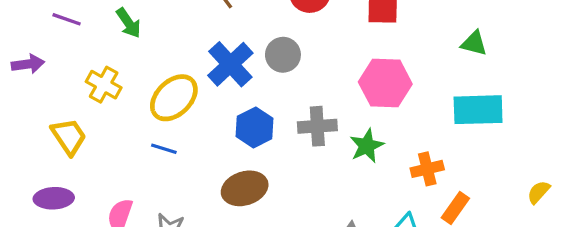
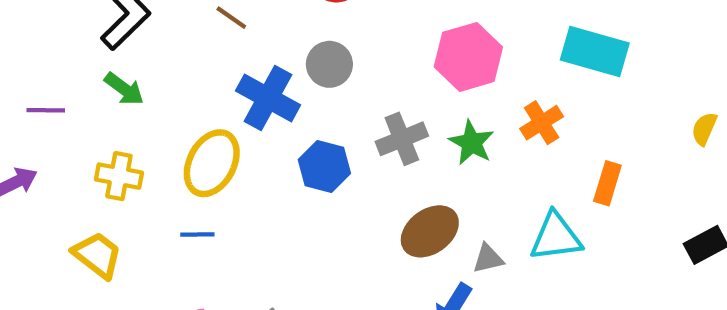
cyan rectangle: (478, 110) -> (595, 52), turned 36
blue line: (164, 149) -> (197, 235), moved
orange cross: (427, 169) -> (542, 123), moved
brown ellipse: (245, 188) -> (430, 231), moved

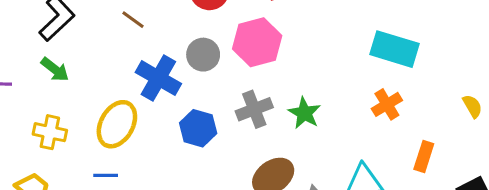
pink hexagon: (468, 57) -> (257, 42), moved
orange cross: (542, 123) -> (387, 104), moved
yellow semicircle: (704, 129) -> (472, 106), turned 125
orange rectangle: (607, 183) -> (424, 157), moved

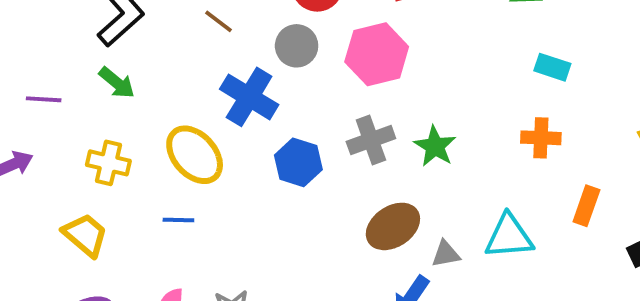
cyan rectangle: (395, 49) -> (552, 67), size x0.6
gray circle: (203, 55) -> (297, 46), moved
orange cross: (387, 104) -> (541, 138), turned 32
yellow ellipse: (117, 124) -> (195, 155), turned -72

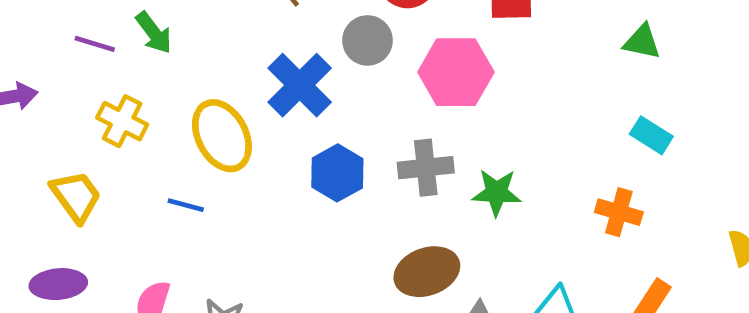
purple line: (44, 99) -> (95, 44), moved
green star: (435, 146) -> (497, 192), turned 30

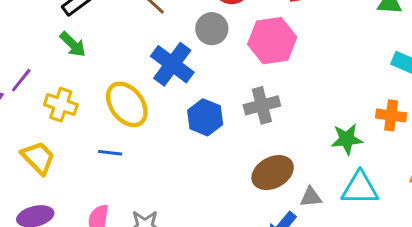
purple line: (95, 44) -> (21, 80), moved, turned -60
green star: (497, 192) -> (347, 139), moved

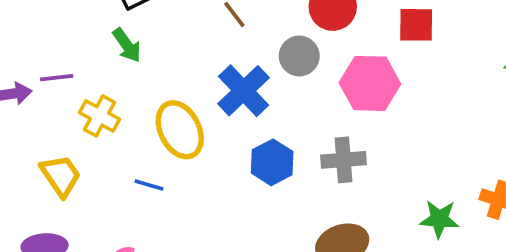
purple line: (21, 80) -> (57, 78), turned 35

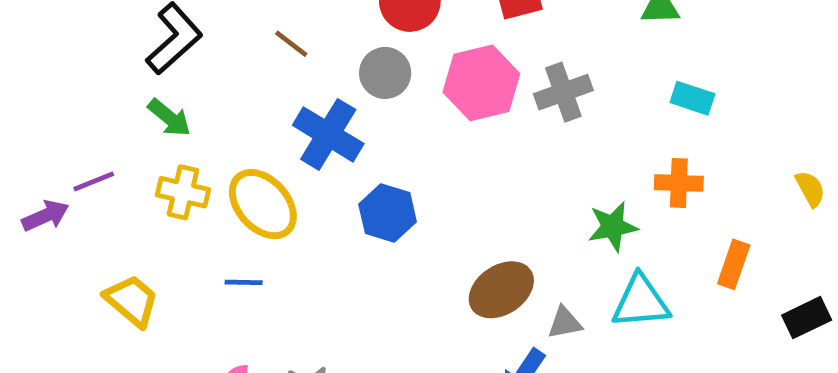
yellow cross: (100, 116) -> (183, 192), moved
gray cross: (344, 160) -> (563, 92), moved

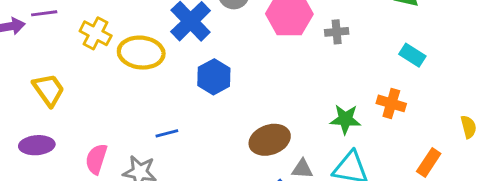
gray cross: (563, 92) -> (337, 32), size x0.7
yellow ellipse: (263, 204) -> (141, 53), turned -57
orange rectangle: (734, 264) -> (429, 162), moved
blue line: (244, 282) -> (167, 133), moved, turned -30

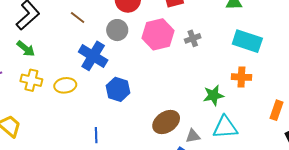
yellow ellipse: (141, 53) -> (65, 85), size x0.7
cyan rectangle: (412, 55) -> (247, 41), size x1.6
blue line: (167, 133) -> (96, 135), turned -63

